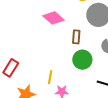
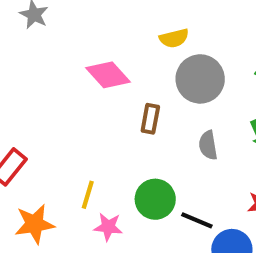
green circle: (82, 60) -> (155, 199), moved

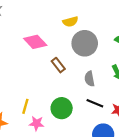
brown rectangle: (150, 119) -> (58, 65), turned -48
black line: (197, 220) -> (95, 103), moved

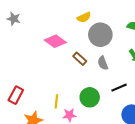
gray semicircle: (89, 79) -> (103, 63), moved
black line: (95, 103) -> (119, 88), turned -35

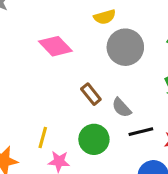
brown rectangle: (80, 59) -> (91, 94), moved
gray semicircle: (103, 63) -> (122, 108), moved, turned -32

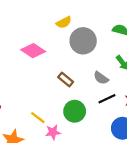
gray semicircle: (122, 108) -> (101, 78), moved
yellow line: (43, 137) -> (38, 118), turned -56

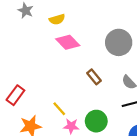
yellow semicircle: (64, 22) -> (57, 19), moved
green circle: (75, 111) -> (96, 121), moved

